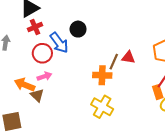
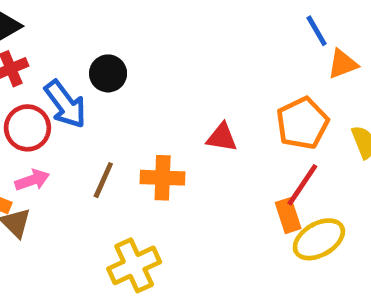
brown line: (114, 62) -> (103, 180), moved
yellow cross: (102, 107) -> (134, 265), moved, turned 35

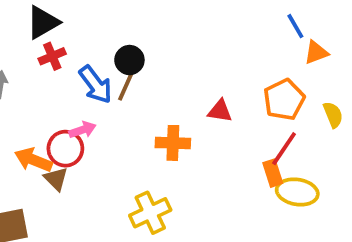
red circle: (27, 128) -> (65, 149), moved
pink arrow: (32, 180) -> (82, 130), moved
brown line: (103, 180) -> (126, 86), moved
yellow ellipse: (319, 239) -> (297, 192), turned 39

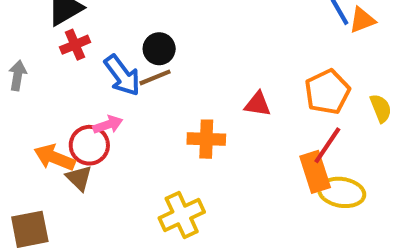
orange triangle: (316, 52) -> (362, 20), moved
brown line: (126, 86) -> (155, 77), turned 44
orange rectangle: (273, 173) -> (315, 172), size x1.4

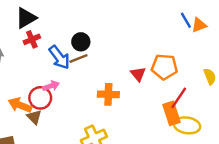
orange pentagon: (327, 92) -> (164, 67), moved, turned 30
red triangle: (258, 104) -> (138, 74), turned 42

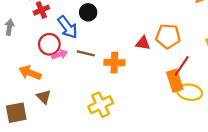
brown line: (78, 59) -> (86, 53), moved, turned 36
red triangle: (138, 74) -> (143, 43), turned -42
red circle: (40, 98) -> (49, 44), moved
brown triangle: (34, 117) -> (44, 97), moved

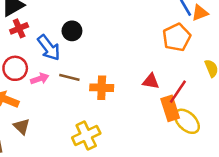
orange pentagon: (168, 36) -> (177, 37), moved, turned -30
red triangle: (143, 43) -> (151, 81), moved
red circle: (49, 44) -> (15, 68), moved
yellow ellipse: (190, 92) -> (187, 121), turned 35

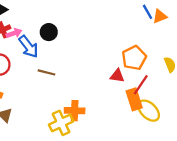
orange pentagon: (177, 37) -> (134, 58), moved
pink arrow: (40, 79) -> (14, 33), moved
orange cross: (102, 88) -> (75, 111), moved

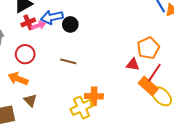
blue arrow: (29, 47) -> (52, 17), moved, turned 115
orange rectangle: (134, 99) -> (148, 86), turned -30

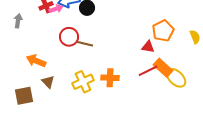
red circle: (25, 54) -> (69, 37), moved
red line: (154, 73) -> (148, 71), moved, turned 30
yellow cross: (82, 108) -> (83, 82), moved

